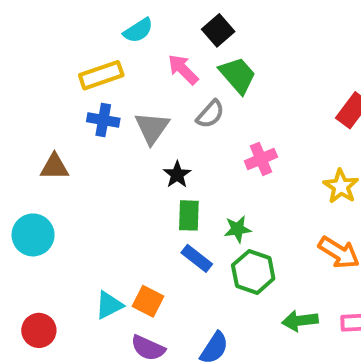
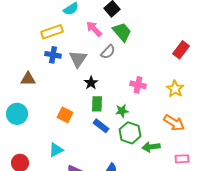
pink cross: (261, 159) -> (138, 85), moved, turned 35
orange square: (148, 301) -> (65, 115), moved
green arrow: (300, 321) -> (151, 147), moved

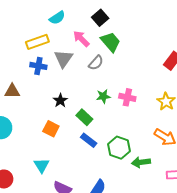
gray triangle: (78, 59) -> (63, 59), moved
black star: (91, 83) -> (60, 100), moved
green rectangle: (97, 104) -> (84, 117), turned -49
green star: (122, 111) -> (103, 96), moved
cyan triangle: (56, 150) -> (42, 165), turned -35

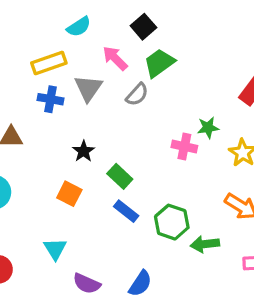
green trapezoid: (111, 42) -> (159, 63), turned -85
green star: (103, 96) -> (208, 128), moved

